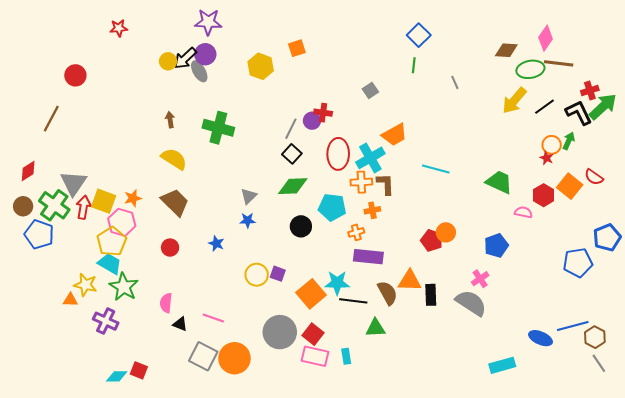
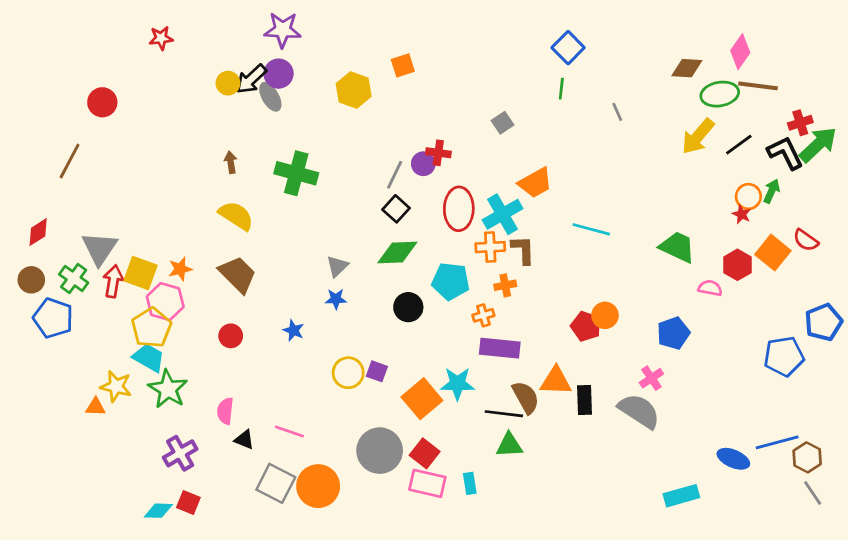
green cross: (54, 205) -> (74, 278), size x0.7
black line: (353, 301) -> (504, 414), moved
purple cross: (106, 321) -> (180, 453), moved, turned 35

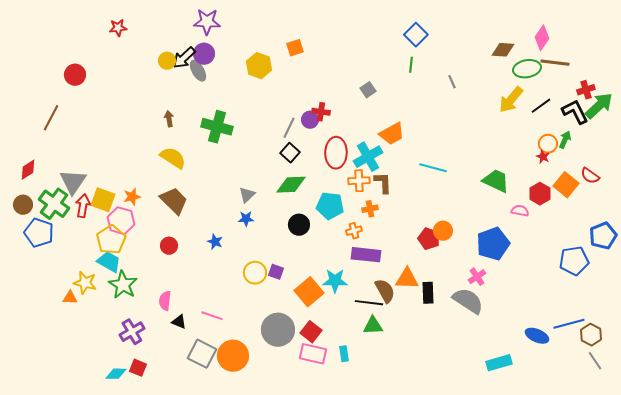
green cross: (74, 278) -> (54, 204), size x1.4
blue pentagon: (673, 333) -> (493, 244), size x1.4

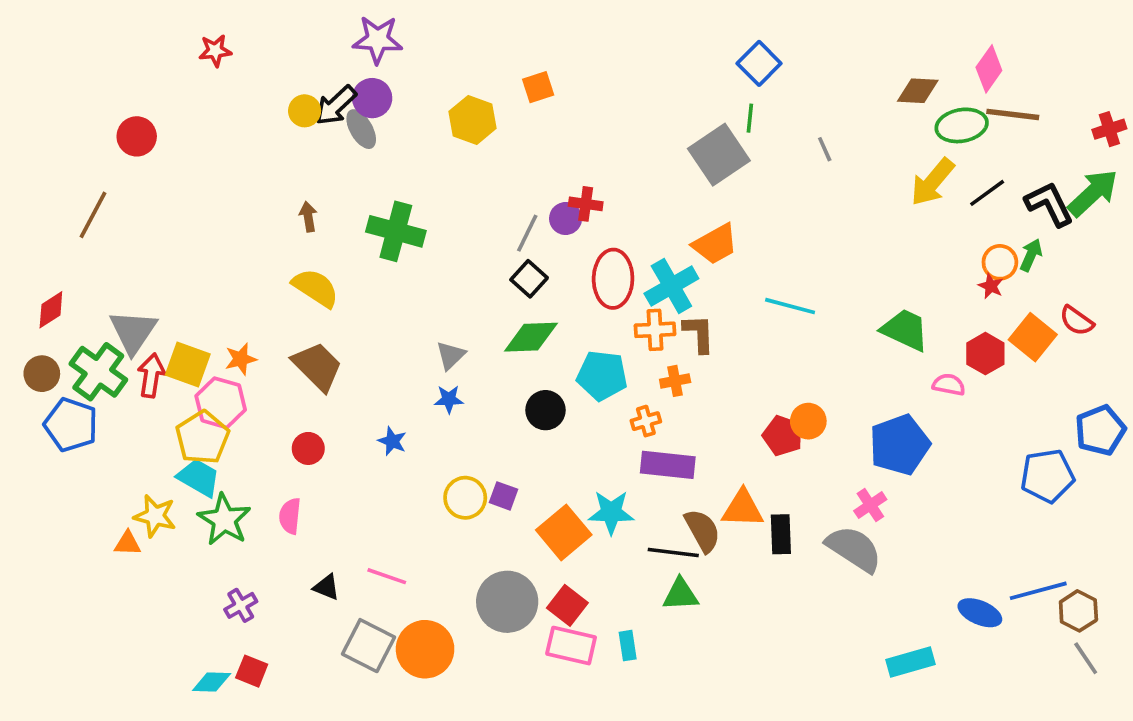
gray square: (368, 90) -> (719, 155), moved, size x2.0
red cross: (586, 90) -> (1109, 129), moved
pink semicircle: (165, 301) -> (290, 516), moved
purple cross: (132, 332) -> (241, 605), size x0.7

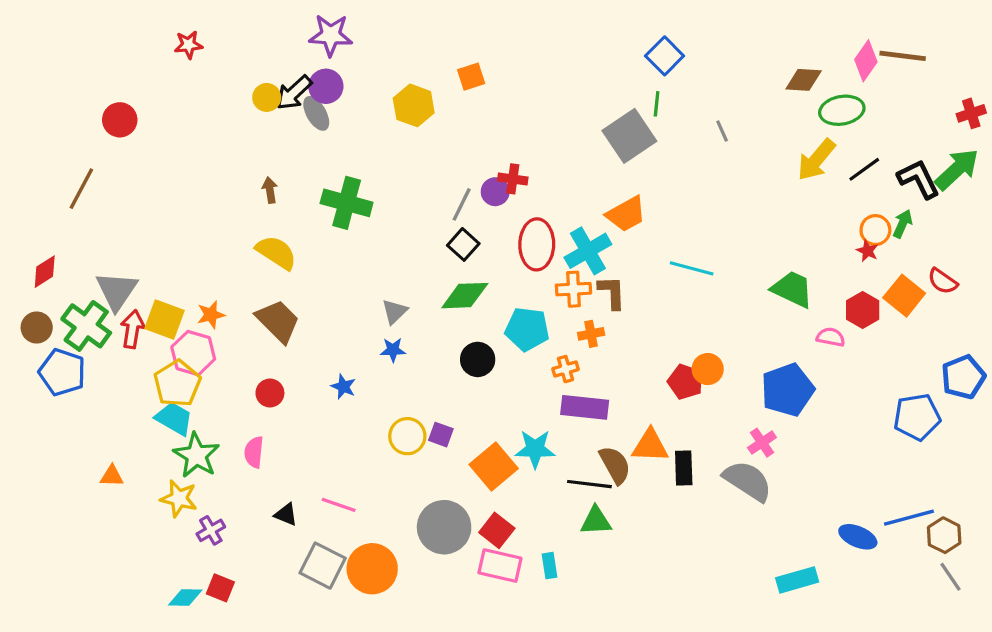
brown line: (1013, 114) -> (903, 56), moved
yellow star: (155, 516) -> (179, 498), moved

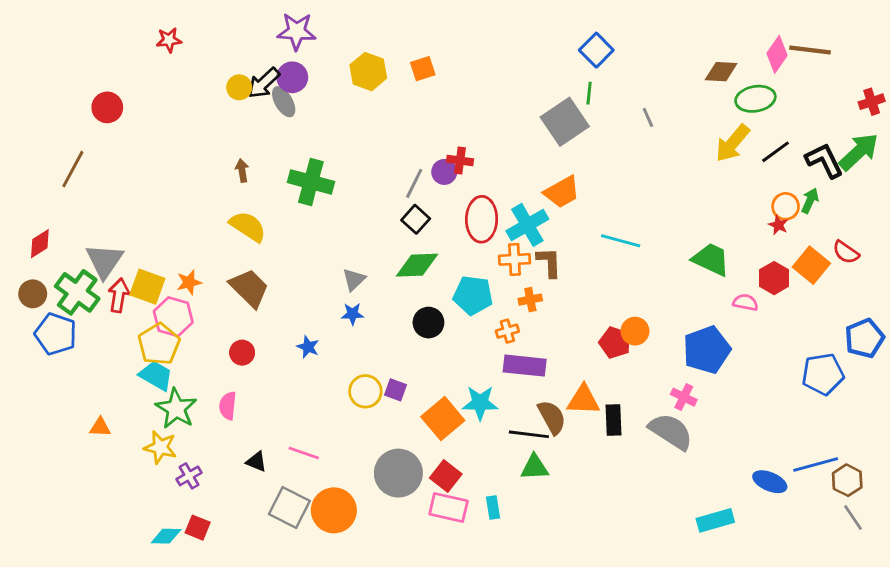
yellow hexagon: (414, 105) -> (368, 72), moved
pink cross: (762, 443) -> (684, 397), turned -30

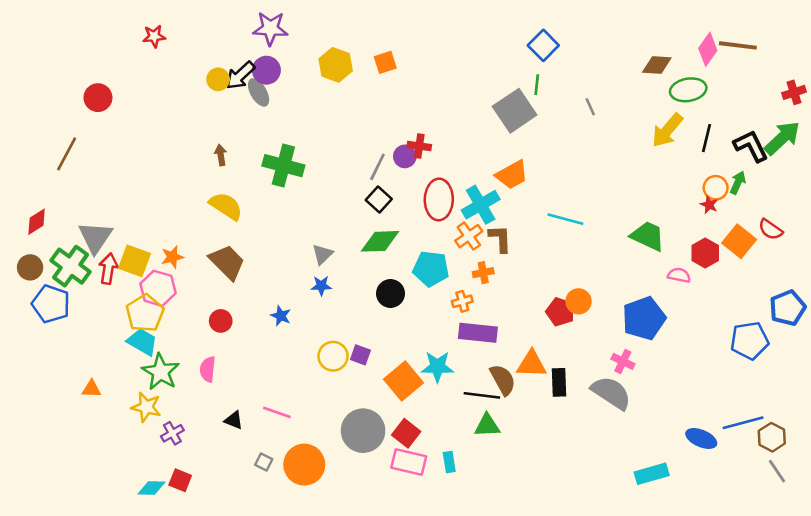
black line: (776, 152) -> (706, 138), turned -40
orange cross: (515, 259) -> (469, 236), turned -32
gray square: (289, 507) -> (264, 462), size x0.5

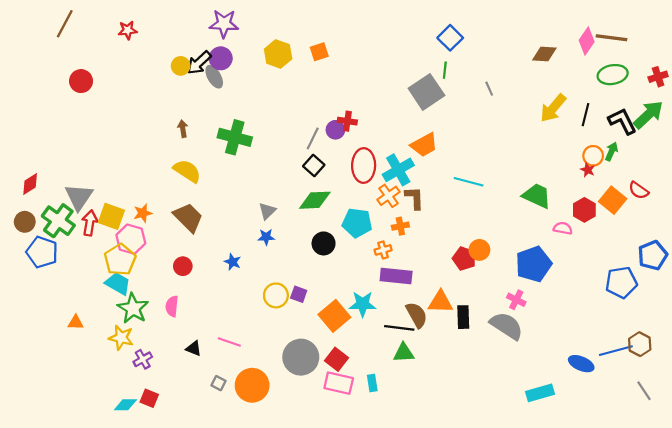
green ellipse: (688, 90) -> (613, 75), moved
brown line: (67, 154) -> (65, 24), moved
brown hexagon: (772, 437) -> (640, 344), moved

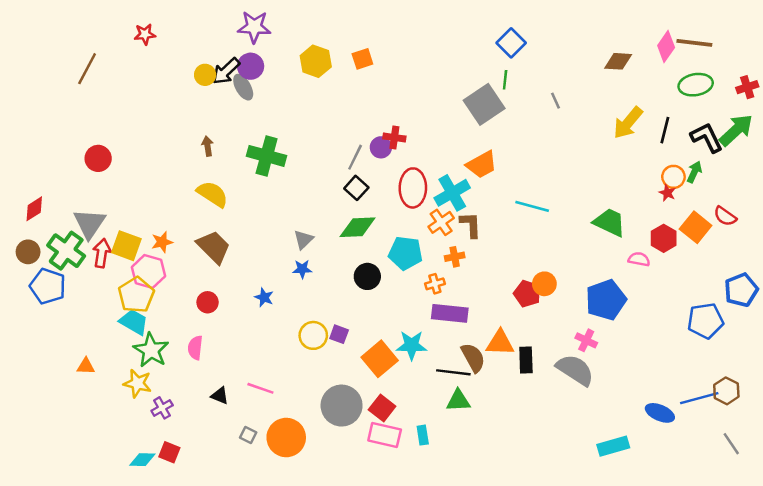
brown line: (65, 24) -> (87, 69), moved
red circle: (81, 81) -> (98, 158), moved

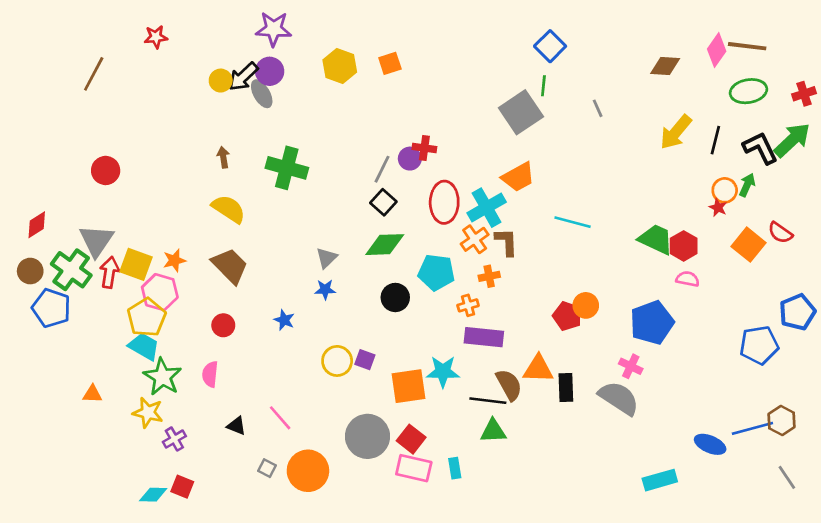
red hexagon: (664, 238) -> (684, 246), moved
orange square: (380, 359) -> (409, 386), turned 32
pink line: (260, 388) -> (280, 418), turned 30

